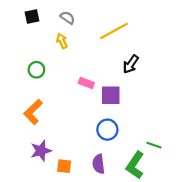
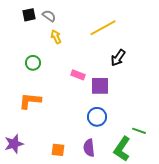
gray semicircle: (67, 18) -> (49, 16), moved
orange L-shape: (33, 112) -> (30, 101), turned 50
purple star: (41, 151) -> (14, 144), moved

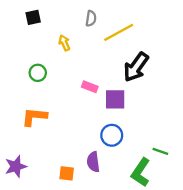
gray semicircle: (49, 16) -> (91, 19), moved, turned 64
black arrow: (118, 58) -> (136, 67), size x1.5
purple semicircle: (89, 148) -> (93, 162), moved

